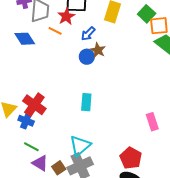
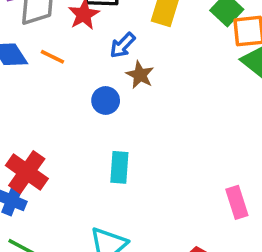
orange line: (55, 31) -> (52, 57), moved
blue circle: (87, 57) -> (106, 101), moved

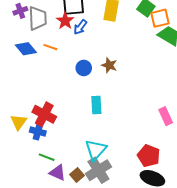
blue arrow: (123, 45) -> (80, 27), moved
brown star: (140, 75) -> (109, 65), moved

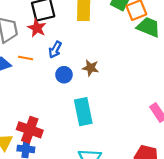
blue arrow: (80, 27) -> (55, 50), moved
cyan rectangle: (96, 105) -> (83, 112), size x1.4

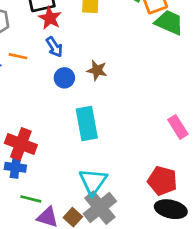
red star: (37, 28) -> (50, 18), moved
blue arrow: (55, 50) -> (54, 47), turned -63

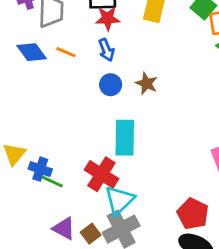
red star: (50, 18) -> (108, 18), turned 30
red cross: (21, 144) -> (101, 174), moved
green line: (31, 199) -> (52, 182), moved

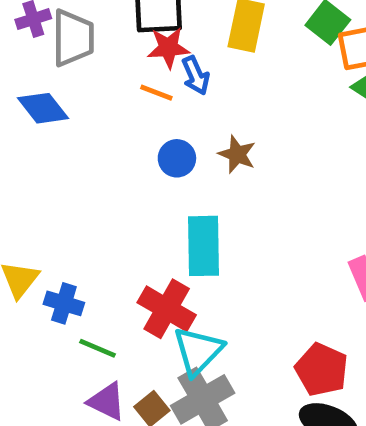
blue arrow: (106, 50) -> (196, 75), moved
orange line: (66, 52) -> (156, 93), moved
green line: (52, 182) -> (97, 348), moved

